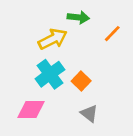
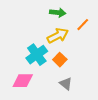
yellow arrow: (53, 39) -> (58, 36), moved

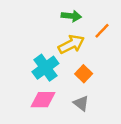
orange square: (60, 60) -> (84, 74), moved
pink diamond: (23, 81) -> (43, 100), moved

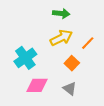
orange line: (102, 31) -> (88, 43), moved
cyan cross: (45, 68) -> (25, 58), moved

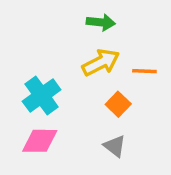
orange line: (88, 43) -> (144, 71), turned 48
pink diamond: (37, 85) -> (40, 141), moved

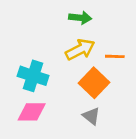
cyan cross: (42, 96) -> (33, 76), turned -36
orange square: (118, 104) -> (94, 83), size x1.5

